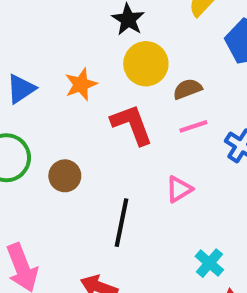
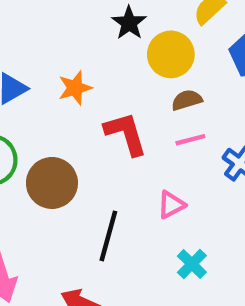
yellow circle: (146, 64) -> (171, 54), moved
brown circle: (65, 176) -> (52, 183), size x1.5
cyan cross: (209, 263) -> (192, 264), moved

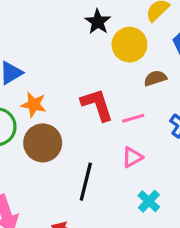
orange star: (75, 88) -> (34, 105), moved, turned 30
brown semicircle: (187, 100) -> (155, 78), moved
pink line: (190, 140) -> (133, 118), moved

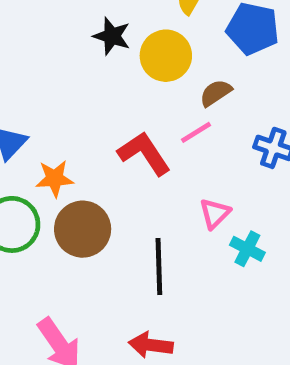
pink line: (133, 118) -> (196, 132), moved
cyan cross: (149, 201) -> (247, 249), moved

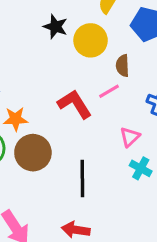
brown semicircle: (216, 93) -> (123, 66), turned -60
pink triangle: (215, 213) -> (130, 137), moved

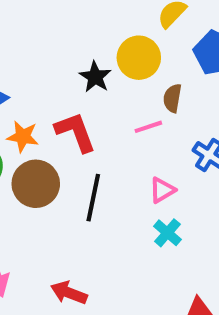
black star: (55, 27) -> (95, 77), moved
red L-shape: (75, 104) -> (75, 132), moved
black line: (82, 178) -> (93, 198), moved

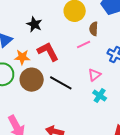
black star: (95, 77) -> (34, 24), moved
black line: (93, 198) -> (61, 83), turned -65

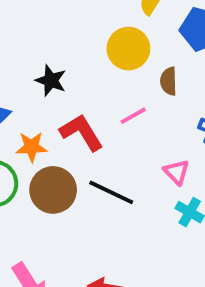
pink line: (84, 44) -> (133, 116), moved
pink triangle: (94, 75) -> (176, 172), turned -32

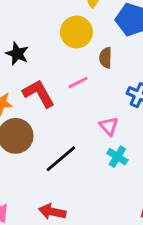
black line: (111, 192) -> (61, 159), moved, turned -68

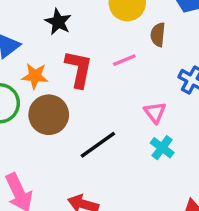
red L-shape: (39, 94) -> (79, 69), turned 36

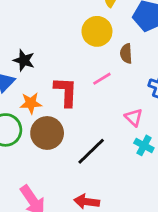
black star: (58, 22) -> (24, 60), moved

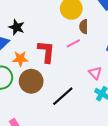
brown semicircle: (126, 54) -> (84, 27), moved

